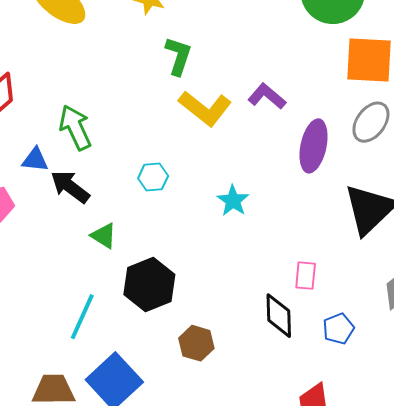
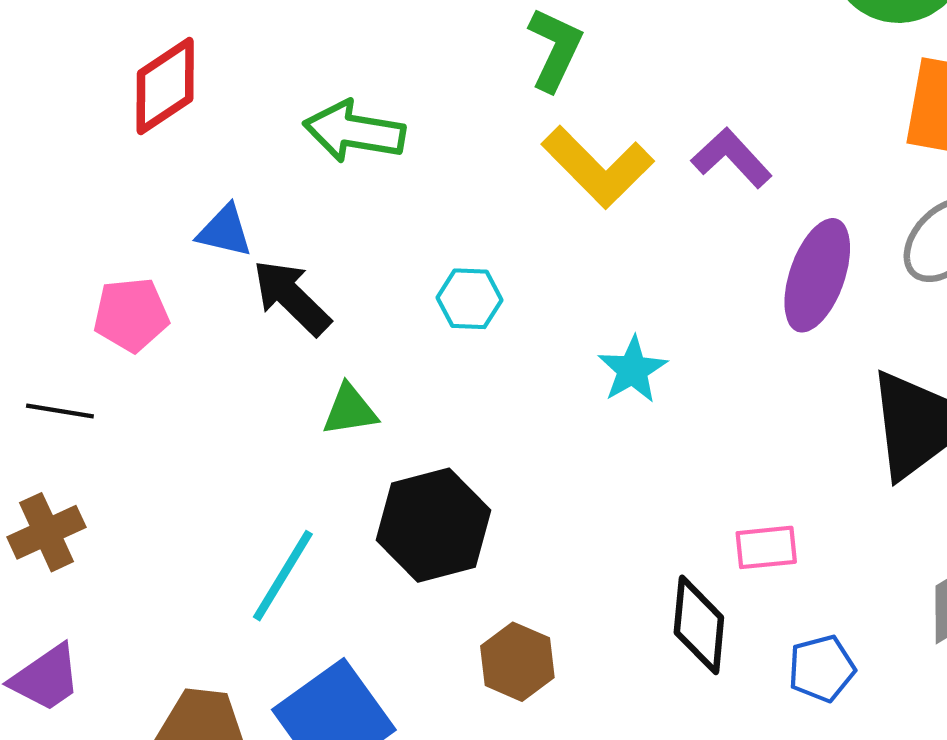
green arrow: (75, 127) -> (354, 131), moved, turned -63
green triangle: (104, 236) -> (350, 410), turned -48
pink rectangle: (306, 276) -> (766, 547), turned 72

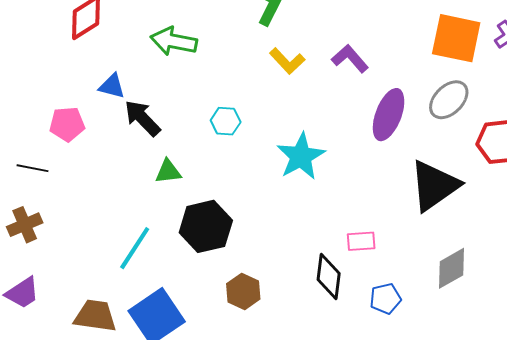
yellow L-shape: (598, 167) -> (287, 61), size x0.7
cyan star: (632, 370) -> (301, 156), size x1.5

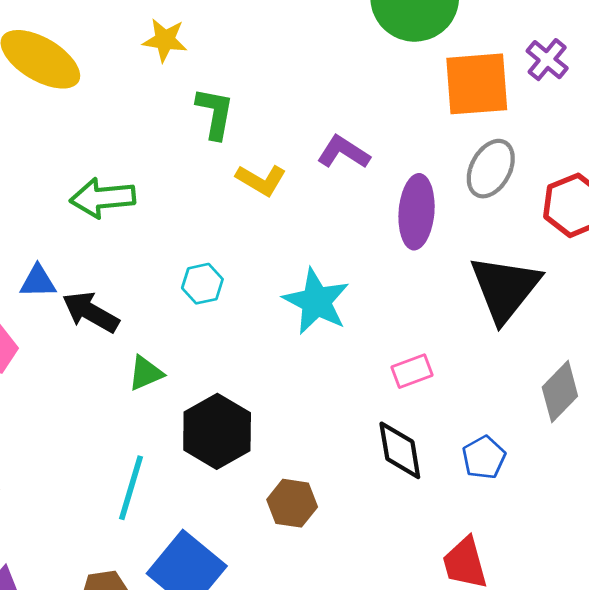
pink rectangle: (361, 241) -> (412, 371), moved

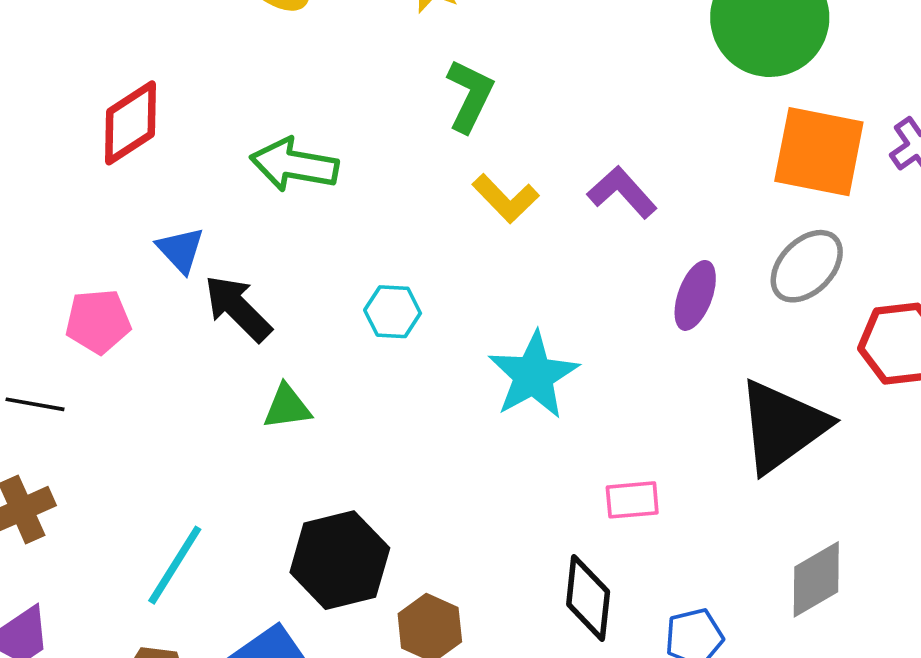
purple ellipse: (417, 212) -> (695, 295), size x0.7
blue triangle: (38, 281) -> (180, 250), turned 33
black hexagon: (217, 431) -> (340, 560), moved
cyan line: (131, 488) -> (175, 565), moved

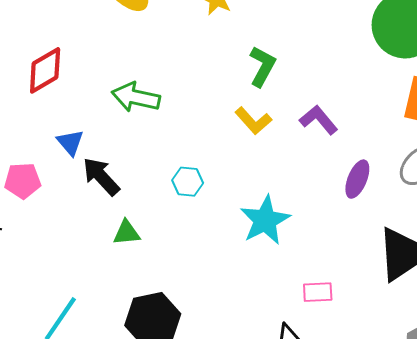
green L-shape: (470, 96) -> (262, 66), moved

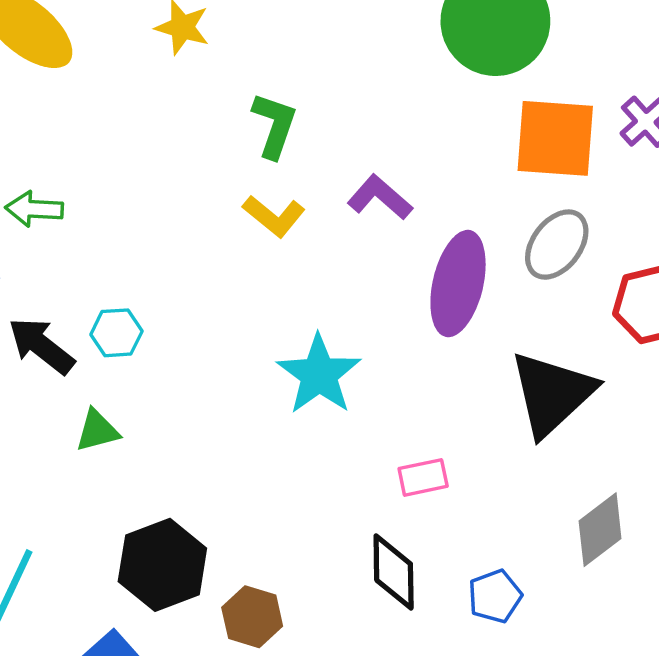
green arrow: (136, 97) -> (34, 209), moved, size x0.7
purple ellipse: (357, 179) -> (458, 284), size x1.6
cyan hexagon: (188, 182) -> (116, 333), moved

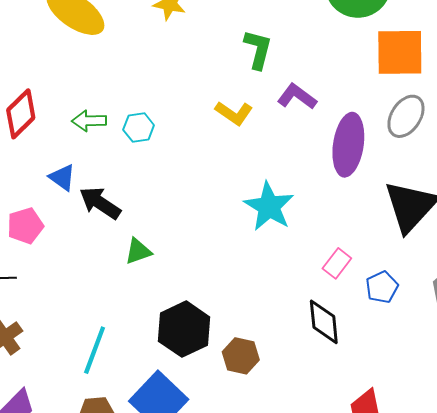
green L-shape: (274, 125) -> (258, 49), moved
cyan hexagon: (116, 333) -> (139, 127), moved
pink rectangle: (423, 477) -> (337, 263), turned -36
blue pentagon: (495, 596) -> (382, 287), moved

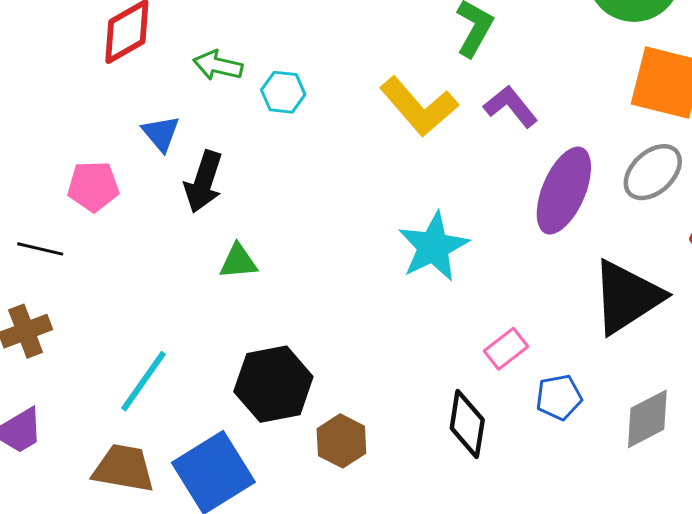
yellow L-shape: (234, 113) -> (419, 107), size x1.5
black arrow: (100, 203) -> (204, 182), turned -120

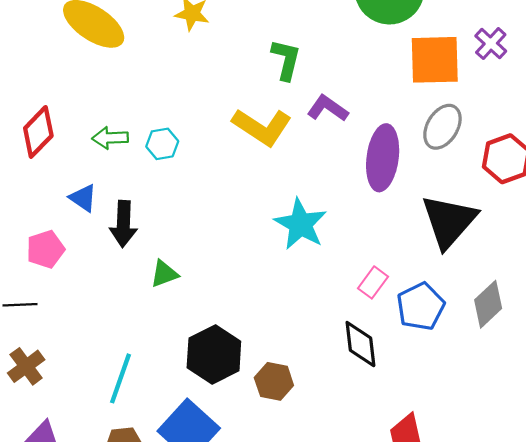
blue pentagon: (559, 397) -> (421, 306), size x1.4

